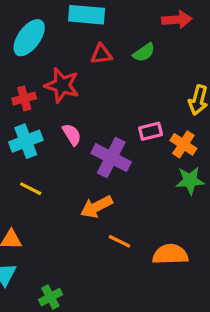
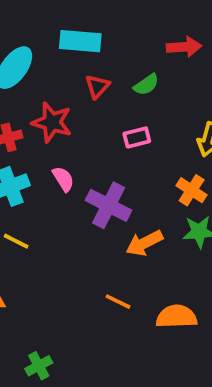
red triangle: (101, 54) -> (97, 86), turned -40
pink rectangle: (151, 131) -> (137, 137), moved
orange arrow: (96, 207) -> (144, 243), moved

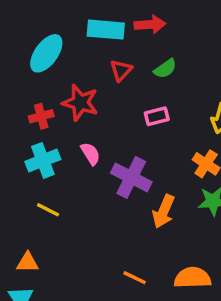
red arrow: (184, 47) -> (150, 24), moved
orange arrow: (144, 243) -> (164, 211), turned -40
orange line: (118, 302) -> (135, 278), moved

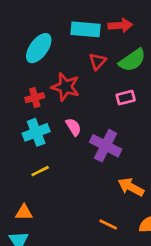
green semicircle: (165, 69) -> (132, 60), size x1.5
yellow line: (48, 210) -> (40, 171), turned -54
orange arrow: (164, 211) -> (131, 187), moved, turned 95

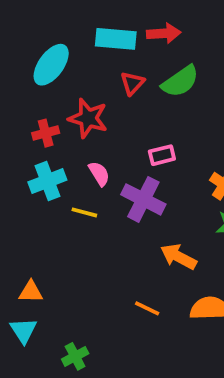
pink rectangle: (126, 98) -> (162, 155), moved
yellow line: (40, 171) -> (84, 212), moved, turned 42

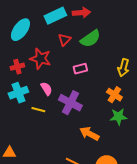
cyan rectangle: (116, 39) -> (55, 16), turned -30
pink rectangle: (162, 155) -> (80, 69), moved

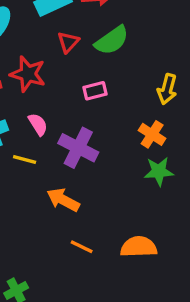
orange arrow: (89, 134) -> (63, 200), moved

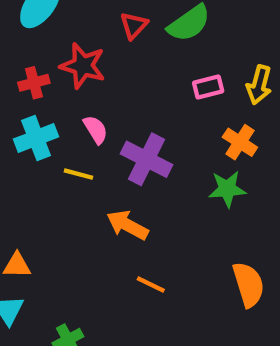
pink rectangle: (95, 91) -> (208, 87), moved
green star: (159, 171) -> (227, 189), moved
orange semicircle: (139, 247) -> (248, 285), moved, turned 75

